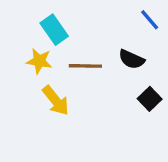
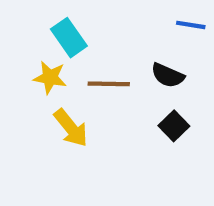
blue line: (150, 20) -> (191, 25), turned -40
black square: (150, 99) -> (174, 126), moved

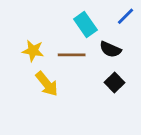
blue line: (191, 25) -> (126, 16), turned -54
cyan rectangle: (69, 38) -> (85, 24), moved

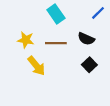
cyan rectangle: (85, 24) -> (56, 14), moved

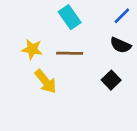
black semicircle: (86, 39) -> (121, 45), moved

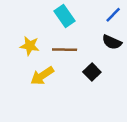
black square: (111, 80) -> (92, 72), moved
yellow arrow: (46, 81) -> (42, 76), turned 95

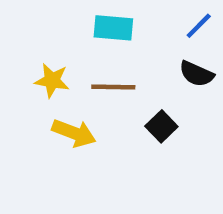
cyan rectangle: (65, 16) -> (113, 28), turned -50
yellow arrow: (42, 76) -> (74, 133), turned -125

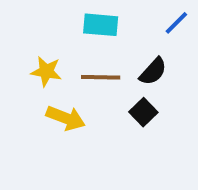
black semicircle: (196, 74) -> (153, 71), moved, turned -72

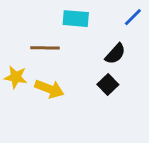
yellow star: (46, 71) -> (16, 77), moved
brown line: (101, 77) -> (45, 48), moved

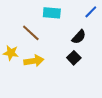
brown line: (45, 48) -> (31, 33), turned 42
yellow arrow: (49, 89) -> (34, 61), turned -30

